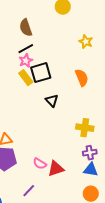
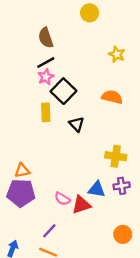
black square: (41, 73) -> (64, 91), turned -30
yellow rectangle: (26, 78) -> (46, 112), moved, turned 35
orange semicircle: (82, 78) -> (112, 97), turned -54
blue triangle: (91, 170) -> (97, 189), moved

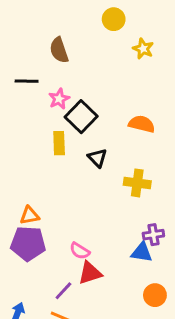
yellow star: (117, 54) -> (143, 49), moved
black line: (46, 63) -> (27, 81), moved, turned 30
yellow cross: (116, 156) -> (137, 183), moved
blue triangle: (97, 189) -> (142, 252), moved
red triangle: (81, 205) -> (90, 273), moved

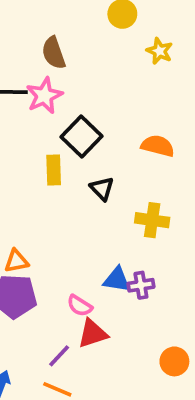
pink star: (59, 99) -> (44, 96), moved, size x1.4
purple cross: (153, 235) -> (141, 285), moved
blue triangle: (142, 252) -> (117, 280), moved

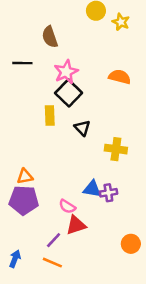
yellow star: (160, 51) -> (121, 22), moved
pink star: (44, 96) -> (66, 72), moved
orange semicircle: (158, 146) -> (120, 77), moved

